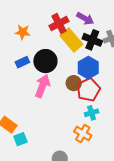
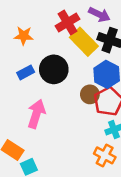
pink arrow: (43, 86) -> (36, 114), moved

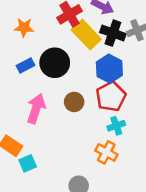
brown circle: (90, 94) -> (74, 102), moved

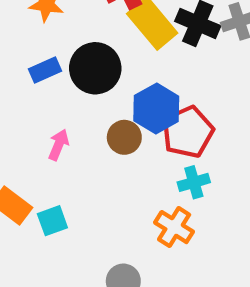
blue hexagon: (109, 69) -> (156, 108), moved
pink arrow: (36, 109) -> (59, 145), size x0.6
cyan square: (28, 163) -> (52, 221), moved

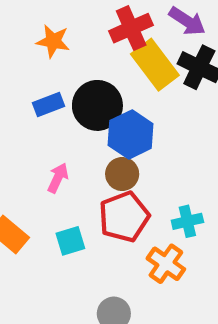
blue hexagon: (156, 108) -> (131, 134), moved
red pentagon: (188, 132) -> (124, 217), moved
cyan square: (52, 221) -> (70, 241), moved

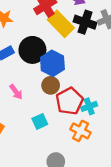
pink arrow: (58, 178) -> (16, 92), turned 126
red pentagon: (124, 217) -> (69, 101), moved
cyan square: (70, 241) -> (40, 121), moved

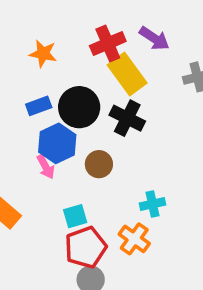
black cross: (85, 22) -> (127, 118), moved
blue hexagon: (52, 63) -> (57, 143), moved
red pentagon: (69, 101) -> (86, 247), moved

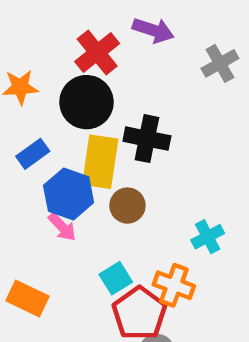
yellow rectangle: (127, 74) -> (100, 162), moved, turned 60
black circle: (79, 107) -> (86, 102), moved
orange cross: (134, 239) -> (174, 285), moved

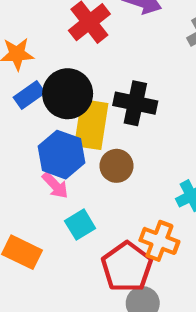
black circle: (86, 102) -> (68, 94), moved
blue rectangle: (33, 154) -> (29, 95), moved
cyan square: (116, 278) -> (80, 225), moved

